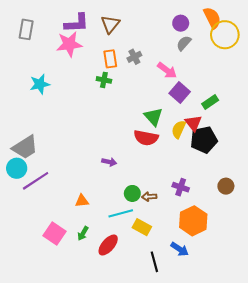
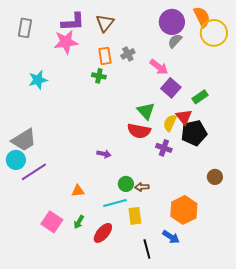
purple circle: (181, 23) -> (172, 22), size x1.6
purple cross: (181, 187) -> (164, 148), moved
yellow rectangle: (142, 227) -> (135, 216), turned 54

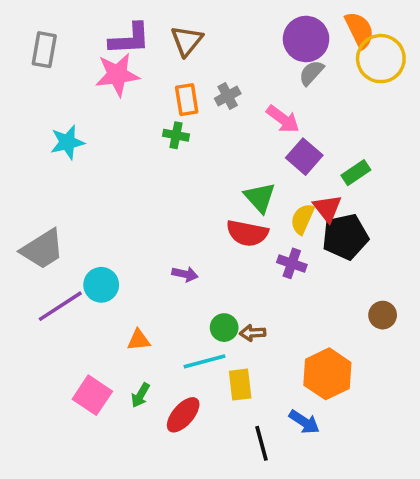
cyan circle: (16, 160) -> (101, 285), moved

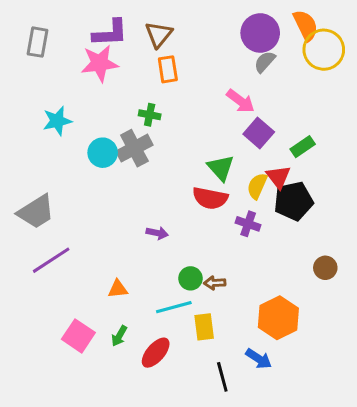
gray cross: (228, 96) -> (134, 148), moved, size x1.6
orange rectangle: (187, 100) -> (168, 69), moved
cyan circle: (101, 285) -> (103, 153), moved

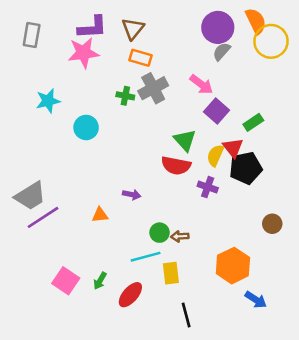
orange rectangle: (168, 69) -> (141, 58), turned -65
gray cross: (134, 148) -> (153, 88), moved
gray trapezoid: (36, 212) -> (30, 196), moved
orange triangle: (118, 289) -> (100, 215), moved
blue arrow: (259, 359) -> (256, 300), moved

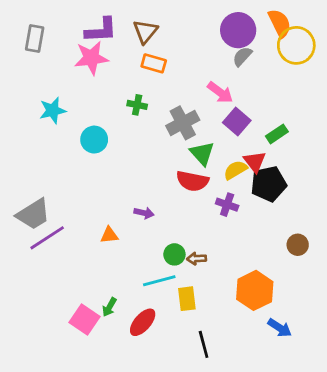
gray cross: (153, 88) -> (183, 123), moved
yellow semicircle: (215, 155) -> (235, 170), turned 35
pink square: (66, 281) -> (84, 320), moved

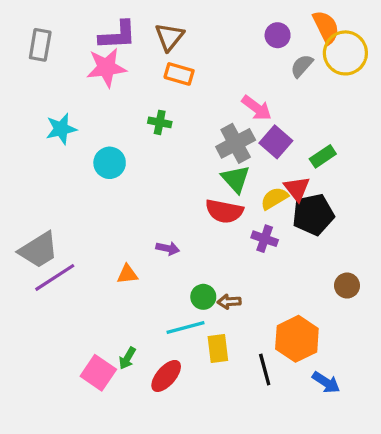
purple circle: (238, 30) -> (278, 35), size x0.6
gray semicircle: (242, 56) -> (302, 66), moved
gray cross: (183, 123) -> (236, 143), moved
black line: (204, 344) -> (265, 370), moved

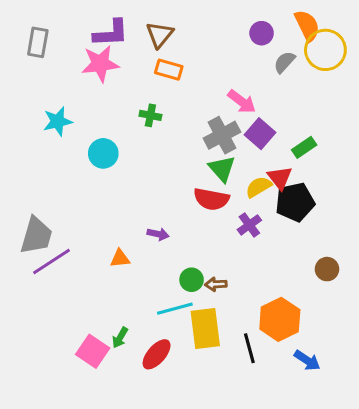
purple cross: (265, 239) -> (249, 225), turned 35
gray trapezoid: (39, 250) -> (36, 236), turned -42
yellow rectangle: (218, 349) -> (205, 328), size x1.5

